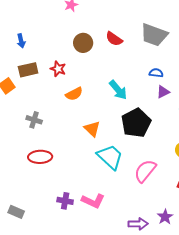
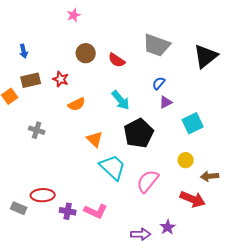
red semicircle: (114, 39) -> (117, 60), moved
blue semicircle: (156, 73) -> (159, 83), turned -56
red ellipse: (40, 157) -> (43, 195), moved
gray rectangle: (16, 212) -> (19, 208), moved

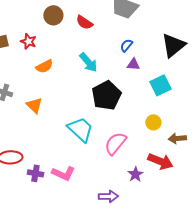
black triangle: (206, 56) -> (173, 45), moved
purple triangle: (166, 102) -> (133, 64), turned 32
orange triangle: (95, 139) -> (34, 105), moved
purple star: (168, 227) -> (135, 174), moved

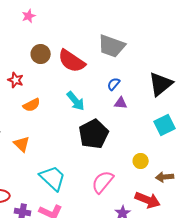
red semicircle: (84, 22) -> (72, 61), size x1.6
cyan square: (160, 85) -> (165, 125), moved
cyan trapezoid: (80, 129) -> (53, 178), moved

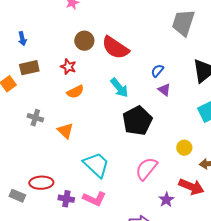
gray trapezoid: (112, 46) -> (183, 23), moved, turned 88
red star: (16, 80) -> (68, 67), moved
purple triangle: (121, 103) -> (164, 90), turned 32

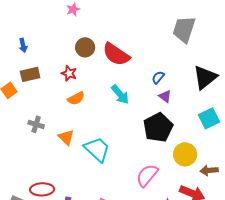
black pentagon: (137, 121) -> (158, 127), moved
yellow circle: (184, 148) -> (185, 154), size x1.5
cyan trapezoid: (96, 165) -> (97, 149), moved

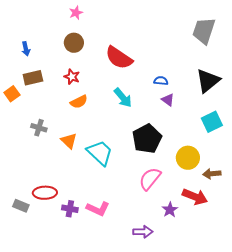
gray trapezoid: (184, 29) -> (204, 31), moved
brown circle: (85, 47) -> (74, 43), moved
blue semicircle: (158, 77) -> (161, 81), turned 56
black pentagon: (158, 127) -> (147, 139), moved

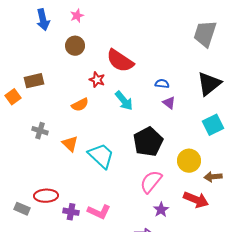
blue arrow: (26, 49) -> (43, 20), moved, size x1.5
red star: (72, 77) -> (97, 80), moved
purple star: (170, 210) -> (161, 210), moved

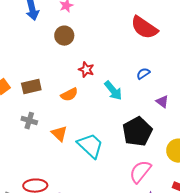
red semicircle: (120, 61) -> (144, 28), moved
brown rectangle: (34, 81) -> (31, 87), moved
blue semicircle: (162, 84) -> (143, 74), moved, turned -40
purple triangle: (169, 103) -> (162, 102), moved

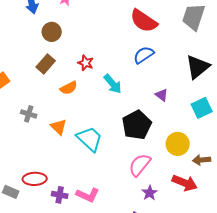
brown circle: (64, 36) -> (52, 32), moved
blue semicircle: (143, 74) -> (144, 55), moved, size x1.5
brown rectangle: (31, 87) -> (46, 64), moved, turned -36

